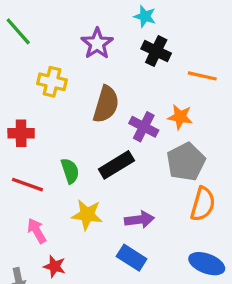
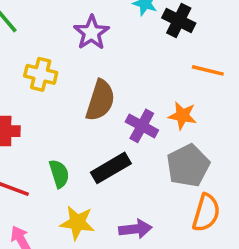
black cross: (156, 51) -> (179, 20), moved

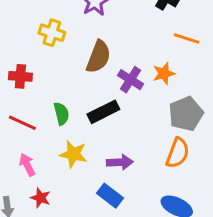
orange star: (182, 116) -> (164, 73), turned -30
gray pentagon: (188, 166) -> (186, 114), moved

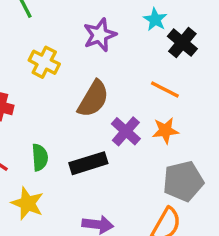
orange line: (187, 39) -> (165, 89), moved
yellow star: (73, 154) -> (27, 203), moved

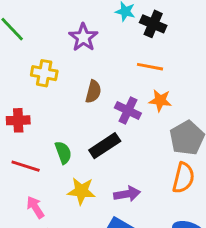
brown semicircle: (93, 99) -> (93, 92), size x0.7
orange star: (165, 131) -> (160, 100), turned 30
yellow star: (27, 203) -> (81, 191), moved

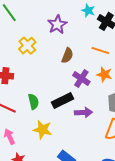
yellow cross: (44, 73) -> (27, 46), turned 30
brown semicircle: (93, 92) -> (67, 56), moved
purple arrow: (127, 194) -> (83, 113), moved

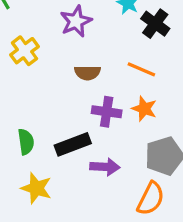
brown semicircle: (67, 56) -> (87, 73), turned 63
purple cross: (81, 79) -> (107, 112), turned -30

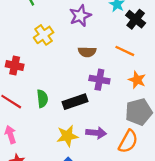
orange star: (144, 109) -> (137, 80), moved
purple arrow: (105, 167) -> (96, 133), moved
yellow star: (36, 188) -> (67, 136), moved, turned -30

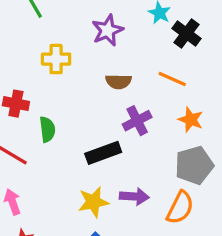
yellow cross: (44, 35) -> (56, 59), turned 36
purple cross: (99, 80) -> (137, 121), turned -36
green semicircle: (42, 99) -> (47, 129), moved

